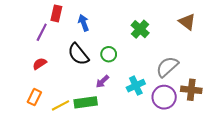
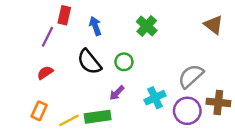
green cross: (140, 29) -> (147, 26), moved

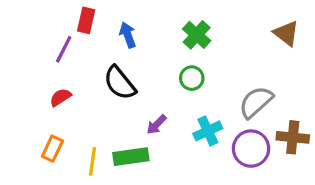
green circle: (124, 62) -> (192, 78), moved
yellow line: (69, 120) -> (92, 161), turned -54

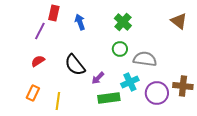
black semicircle: (120, 83) -> (75, 65), moved
gray semicircle: (256, 102) -> (145, 59), moved, turned 50
green rectangle: (131, 157) -> (109, 98), moved

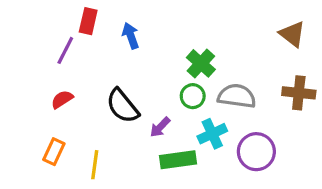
green cross: (123, 22) -> (201, 63), moved
green circle: (120, 49) -> (193, 96), moved
brown cross: (183, 86) -> (299, 93), moved

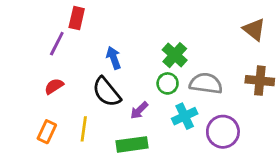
blue arrow: (131, 36) -> (114, 58), moved
green rectangle: (178, 160) -> (132, 144), moved
yellow line: (95, 165) -> (84, 129), moved

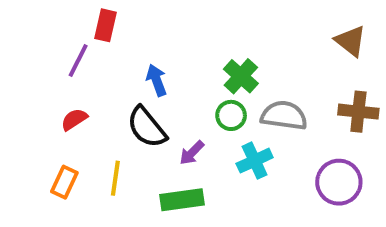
purple circle: (223, 132) -> (339, 182), moved

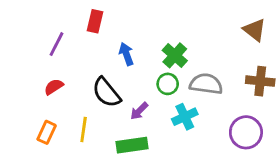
red rectangle: (106, 25) -> (95, 21), moved
blue arrow: (157, 80) -> (126, 54), moved

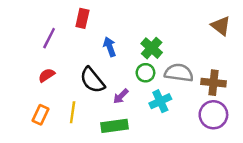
brown cross: (260, 81) -> (213, 83), moved

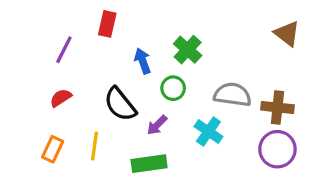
green cross: (152, 48) -> (188, 50), moved
green circle: (145, 73) -> (173, 88), moved
cyan cross: (160, 101) -> (208, 132), turned -30

